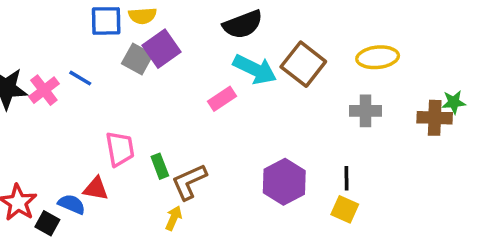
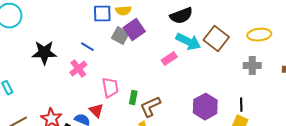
pink cross: (44, 90) -> (78, 69), moved
green rectangle: (160, 166) -> (133, 98), turned 32
red triangle: (96, 189) -> (96, 111), turned 35

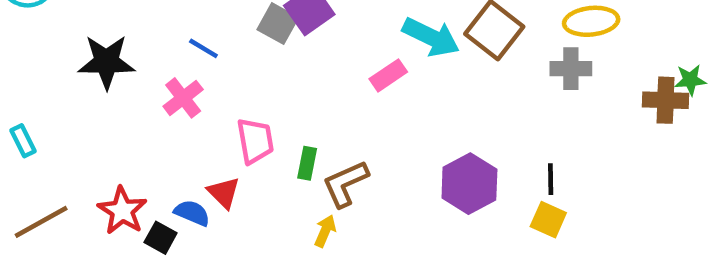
gray cross: (252, 66) -> (571, 69), moved

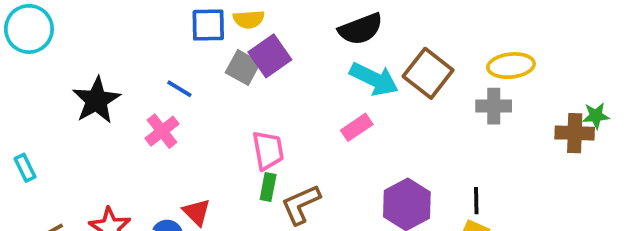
black star: (106, 62) -> (96, 100), turned -30
pink rectangle: (388, 75) -> (357, 127), moved
pink trapezoid: (255, 141) -> (268, 150), moved

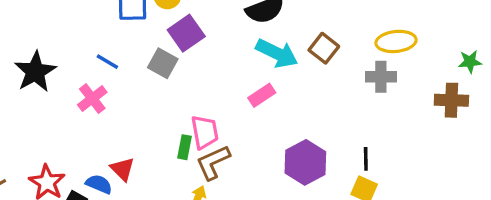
gray square: (243, 68) -> (163, 63), moved
brown square: (428, 73) -> (324, 48), size x0.7
green star: (596, 116) -> (470, 62), moved
pink trapezoid: (268, 150) -> (205, 132), moved

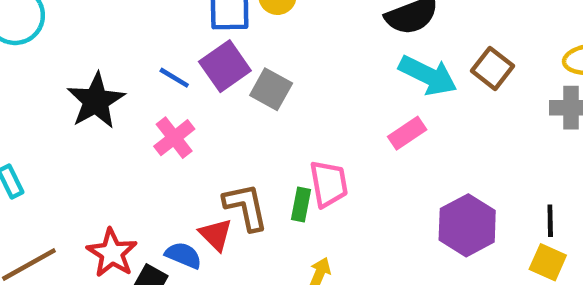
purple square: (186, 33) -> (225, 66), moved
blue line: (107, 62) -> (174, 78), moved
brown L-shape: (213, 162) -> (246, 207), moved, turned 102

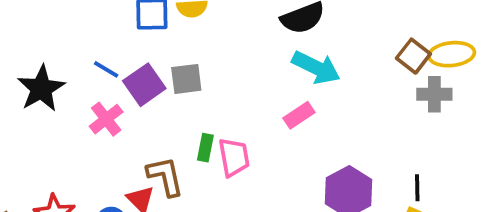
purple square: (225, 66) -> (144, 85), moved
brown square: (493, 68) -> (413, 56), moved
gray square: (271, 89) -> (186, 79), turned -36
green rectangle: (301, 205) -> (205, 148), moved

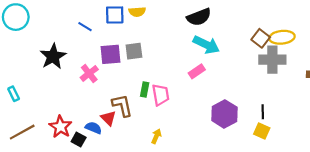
blue line: (106, 69) -> (85, 27), moved
purple square: (144, 85) -> (111, 54), turned 30
gray cross: (434, 94) -> (272, 60), size x1.4

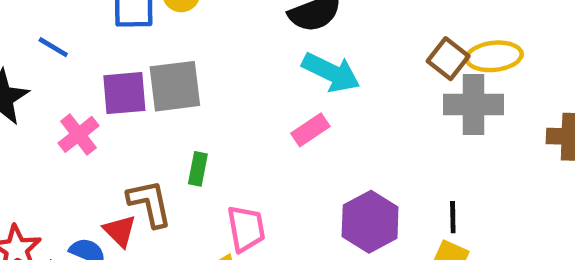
blue line: (85, 27) -> (53, 47), moved
gray square: (134, 51) -> (175, 86), size x1.4
pink trapezoid: (161, 95) -> (246, 229), moved

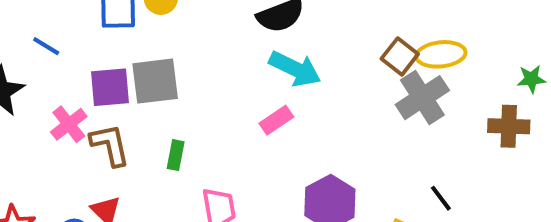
gray cross: (473, 105) -> (422, 98), turned -33
brown L-shape: (150, 203) -> (110, 145), moved
black line: (453, 217) -> (441, 198), moved, turned -36

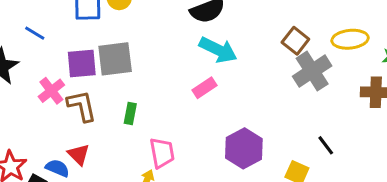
yellow ellipse: (441, 54) -> (350, 39), moved

